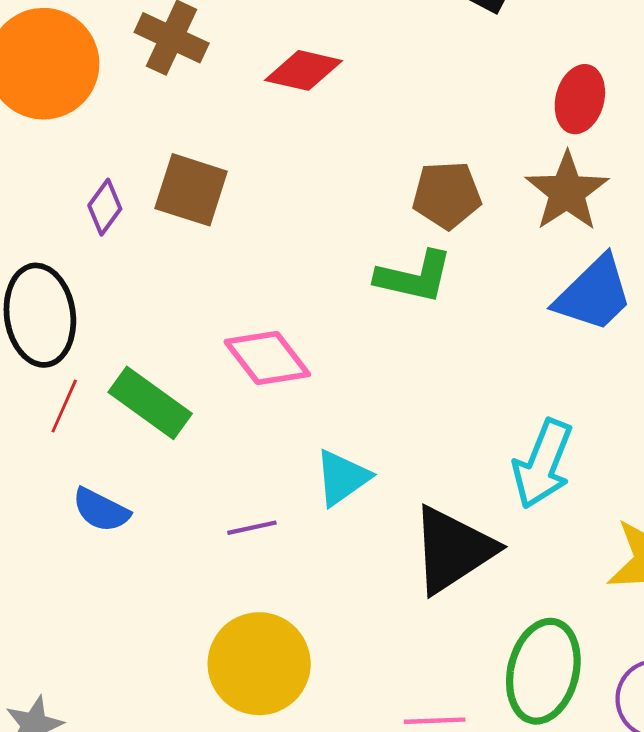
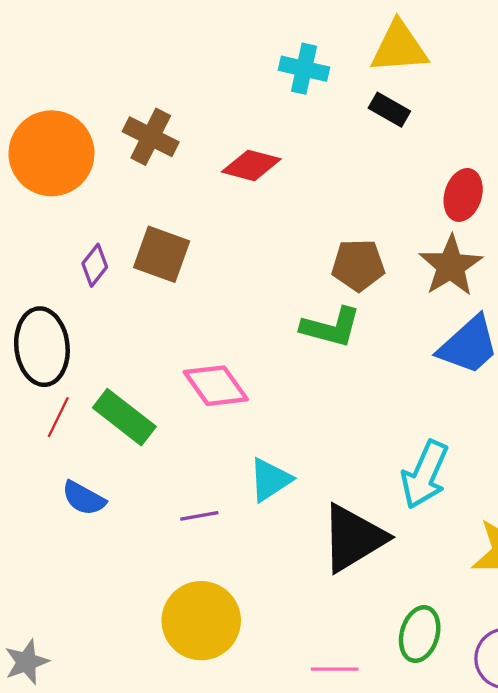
green ellipse: (543, 671) -> (420, 634), size x0.7

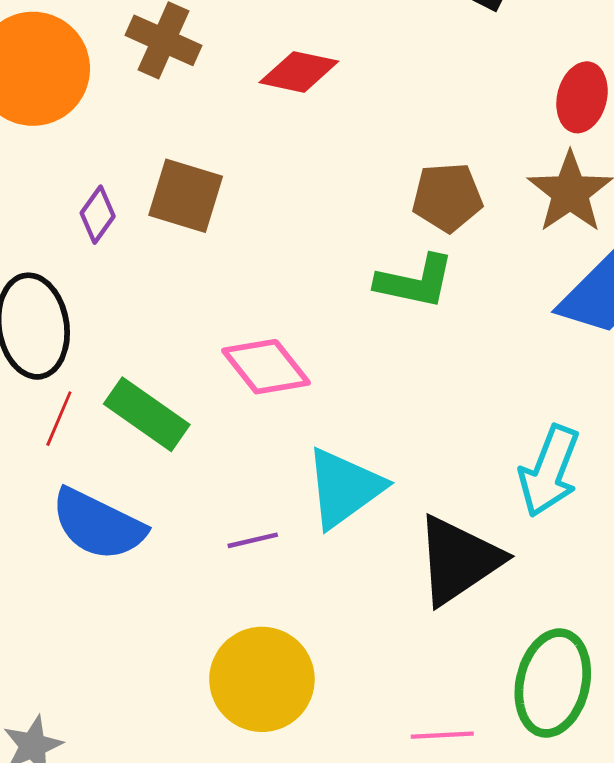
cyan triangle: (270, 480) -> (344, 488), size x1.4
blue semicircle: (84, 498) -> (98, 525), size x1.6
green ellipse: (420, 634) -> (553, 683), size x1.4

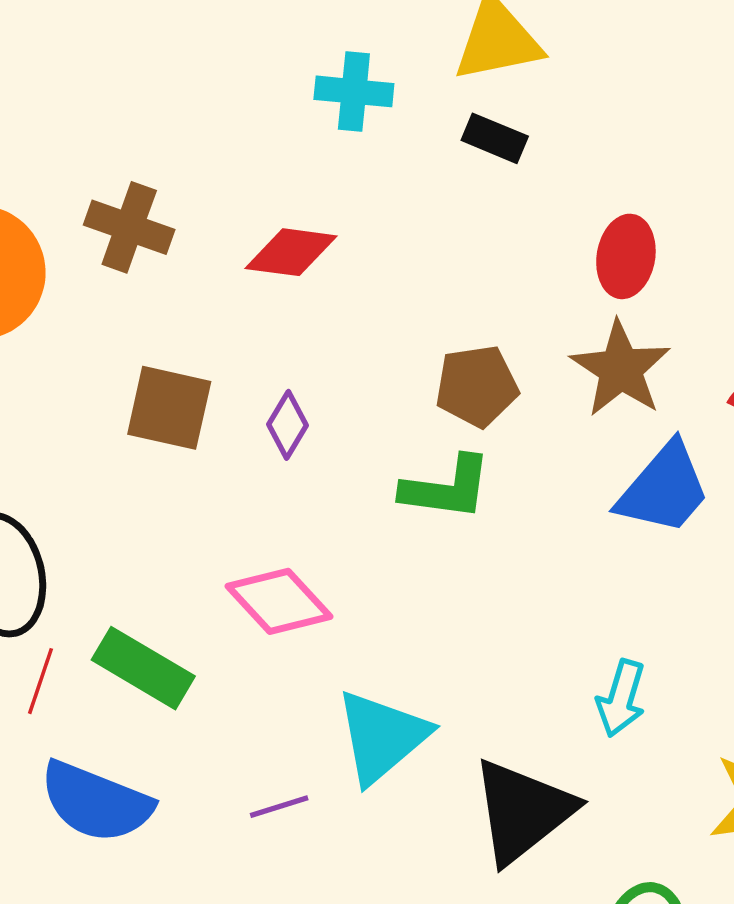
purple diamond: (98, 215) -> (287, 425), moved
cyan arrow: (549, 471) -> (621, 698), size x0.7

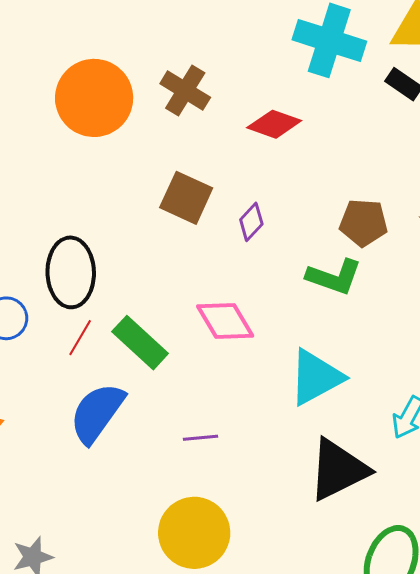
cyan cross: (354, 91) -> (329, 40), size x1.6
cyan triangle: (382, 737) -> (316, 377), moved
blue semicircle: (96, 802) -> (97, 413), turned 92

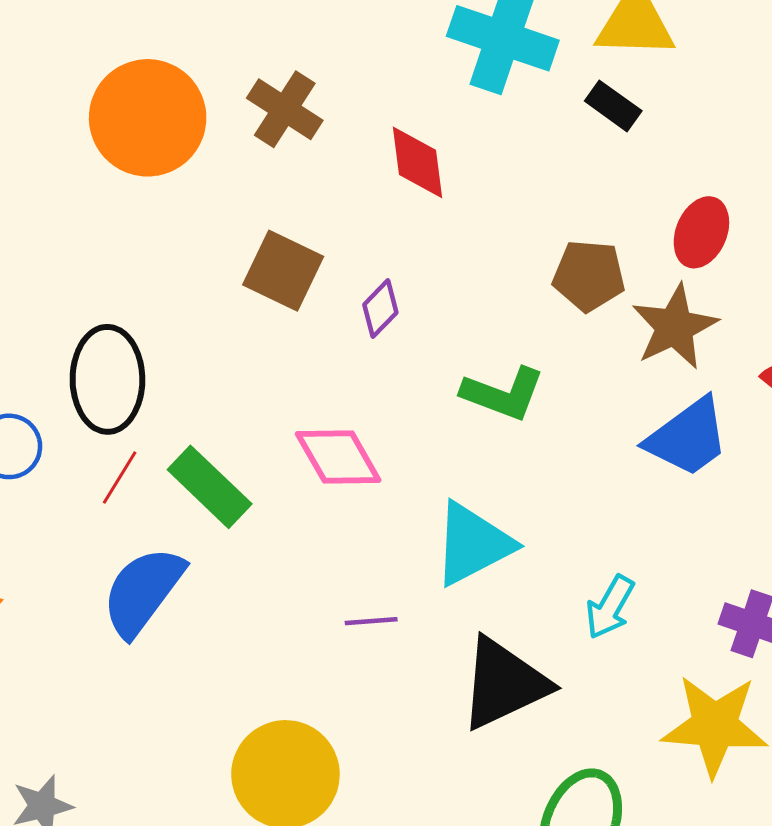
red diamond: (274, 124) -> (418, 162), turned 62
brown pentagon: (363, 223) -> (589, 276), moved
purple line: (200, 438) -> (371, 621), moved

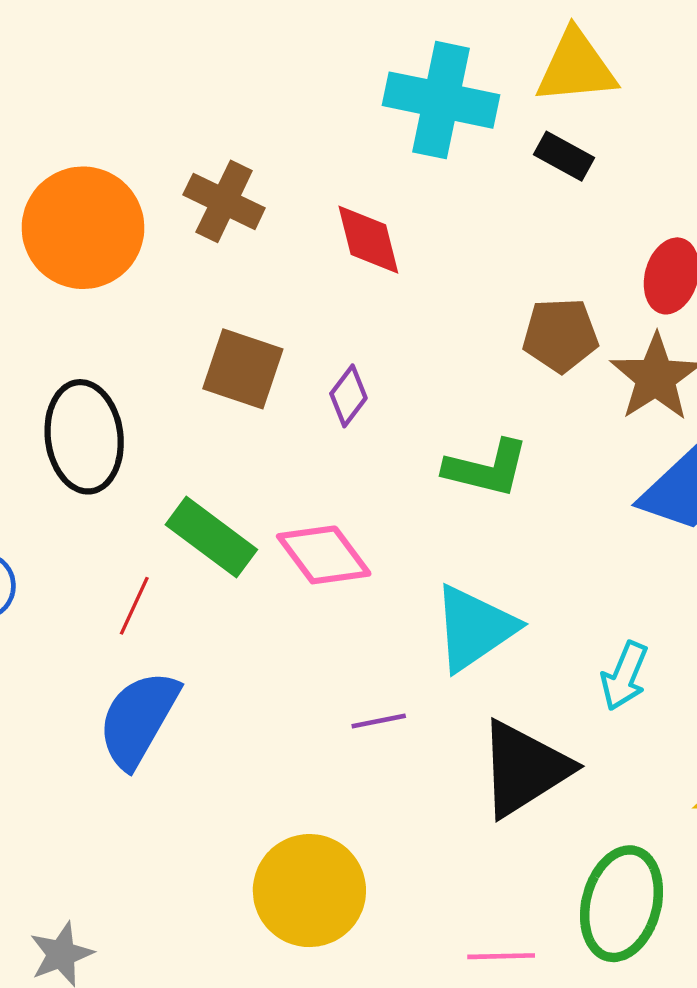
black ellipse: (107, 379) -> (84, 437), moved
red line: (120, 478) -> (134, 606), moved
green rectangle: (210, 487) -> (211, 537), moved

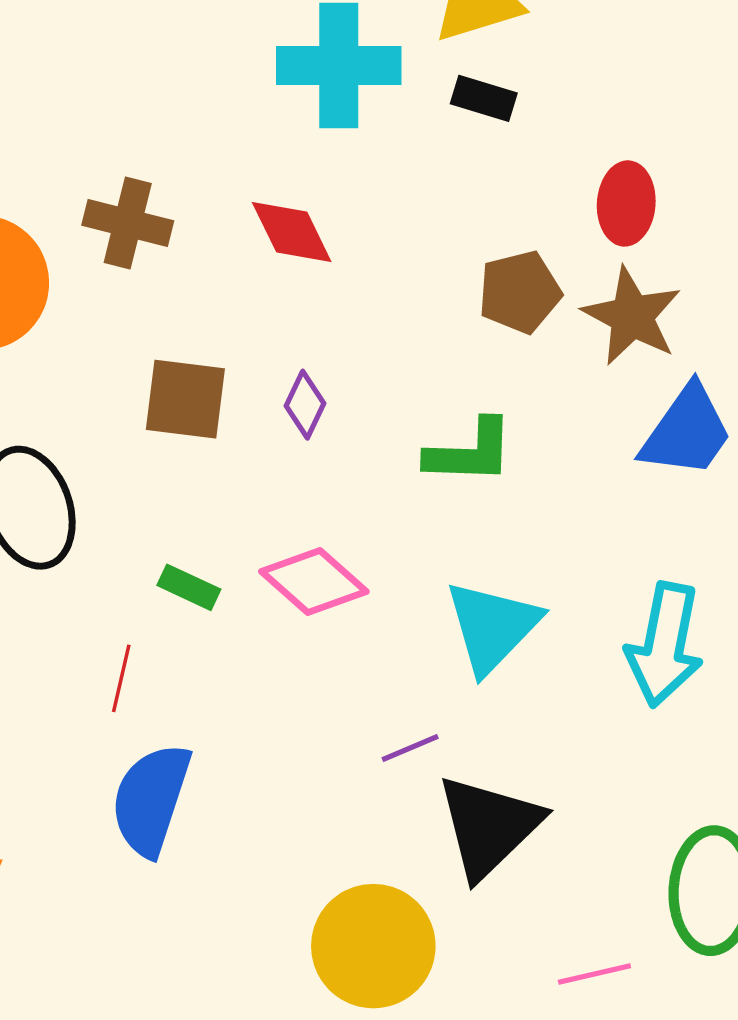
green rectangle: (211, 537) -> (189, 587), size x0.6
cyan arrow: (624, 676) -> (665, 645), size x1.6
black triangle: (524, 769) -> (489, 826), moved

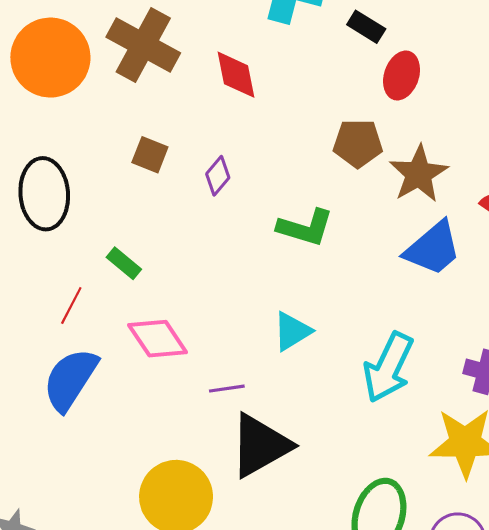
red ellipse: (626, 203) -> (402, 75), moved
brown cross: (128, 223) -> (143, 45), size x1.4
brown square: (185, 399) -> (150, 155), size x0.7
pink diamond: (314, 581) -> (158, 339), moved
cyan triangle: (492, 627) -> (292, 331), size x0.7

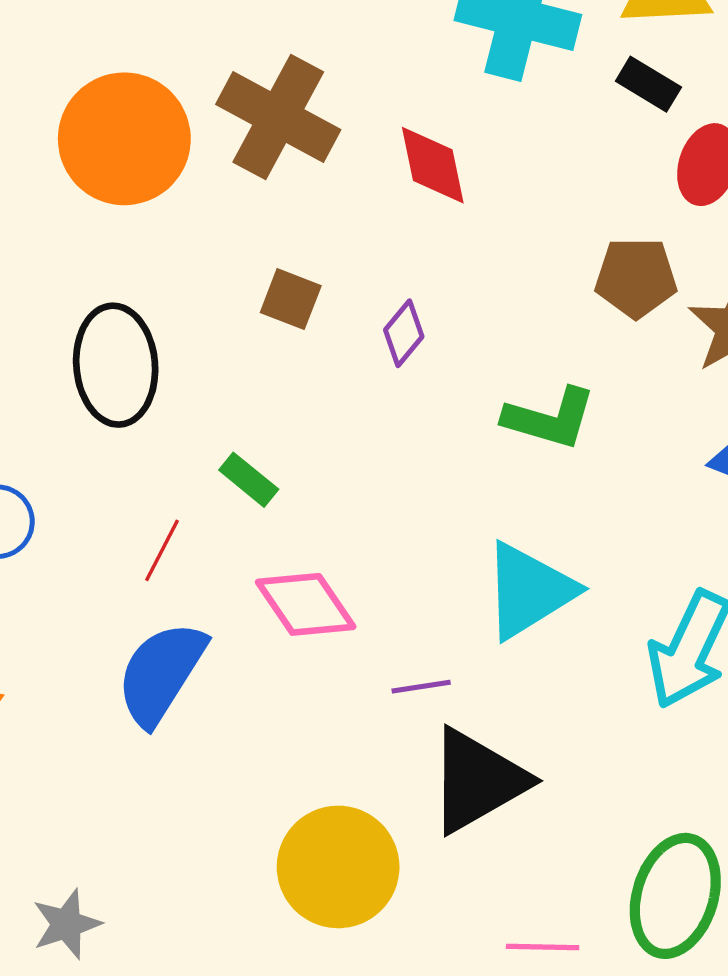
cyan triangle: (292, 331) -> (529, 591), size x1.5

